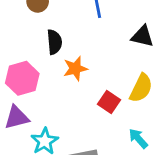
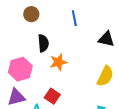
red square: (109, 102) -> (52, 96), moved

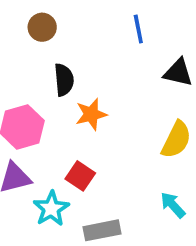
blue line: (74, 18) -> (138, 29), moved

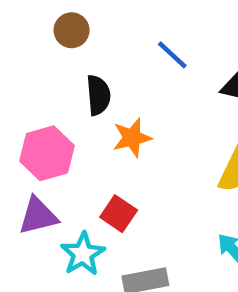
blue line: (138, 29) -> (172, 55), moved, turned -36

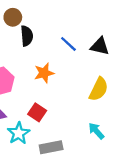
blue line: (172, 55) -> (68, 44), moved
black semicircle: (98, 95) -> (27, 36), moved

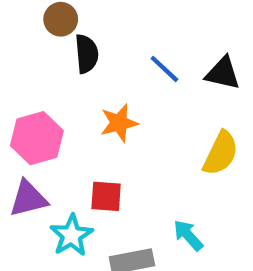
red square: (37, 112) -> (106, 196), turned -30
cyan arrow: (96, 131) -> (188, 235), moved

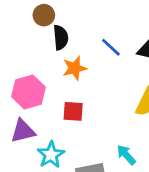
orange star: (119, 123) -> (75, 68), moved
red square: (106, 196) -> (73, 111), moved

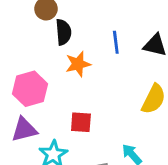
blue line: (111, 47) -> (116, 42), turned 40
red square: (73, 111) -> (81, 122), moved

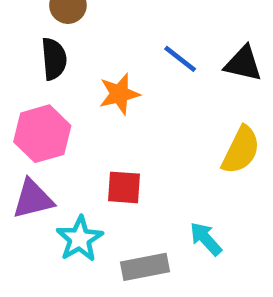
black semicircle: (63, 32) -> (54, 59), moved
blue line: (116, 42) -> (180, 59), turned -45

